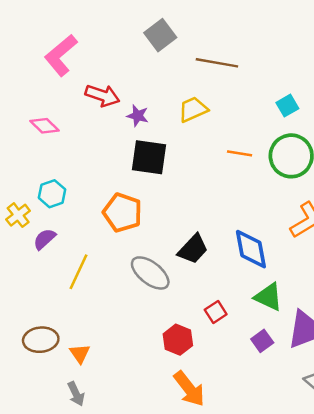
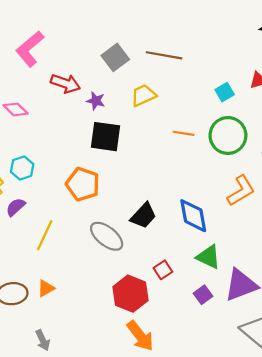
gray square: (160, 35) -> (115, 57), moved
red hexagon: (178, 340) -> (130, 294), size x1.4
orange triangle: (80, 354) -> (46, 288), moved, turned 36

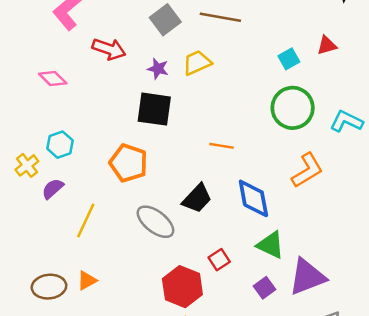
purple star: (96, 101) -> (158, 69), moved
orange line: (184, 133) -> (222, 146), moved

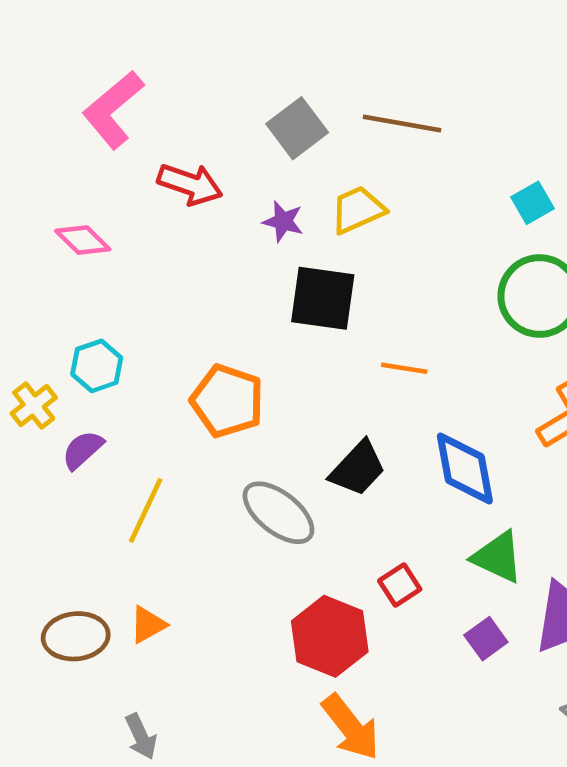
black square: (154, 109) -> (323, 298), moved

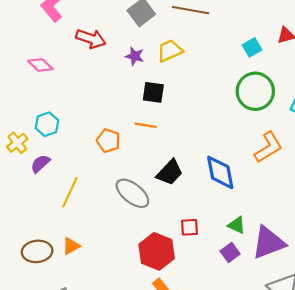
black square: (323, 298) -> (153, 92), size x0.7
orange line: (404, 368) -> (146, 125), moved
orange pentagon: (227, 401) -> (108, 141), size x0.7
green triangle: (498, 557) -> (237, 225), moved, size x0.7
red square: (400, 585) -> (189, 227), turned 30

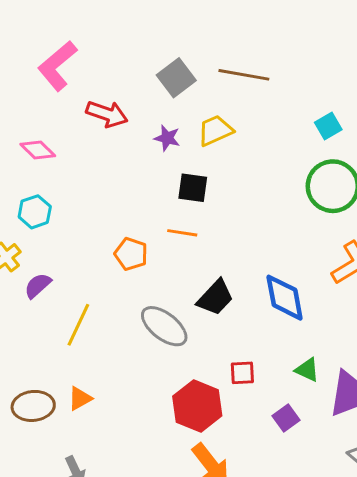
cyan hexagon: (47, 124) -> (35, 212), moved
purple square: (230, 252) -> (286, 418), moved

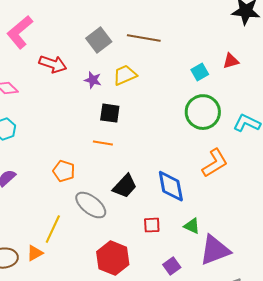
orange pentagon: (131, 254) -> (64, 171), moved
yellow line: (78, 325) -> (53, 229), moved
green triangle: (307, 370) -> (192, 226), moved
red square: (242, 373) -> (152, 225), moved

